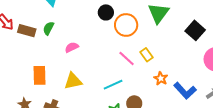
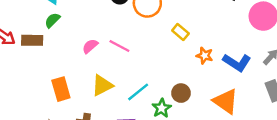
green semicircle: (48, 28) -> (52, 20), moved, turned 32
pink line: (127, 59) -> (119, 46), moved
cyan line: (113, 85) -> (138, 92), moved

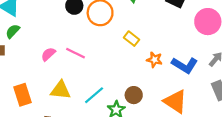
yellow triangle: (102, 85) -> (61, 90), turned 35

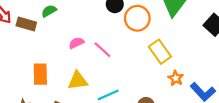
yellow rectangle: (132, 39) -> (160, 52), size x1.5
yellow triangle: (61, 90) -> (78, 81), turned -30

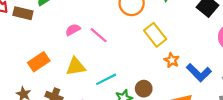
orange rectangle: (40, 74) -> (39, 62), turned 60

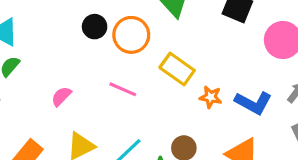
pink line: (99, 35) -> (123, 89), moved

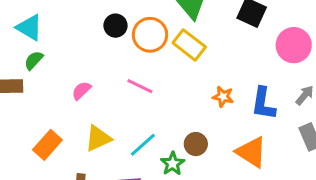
yellow rectangle: (177, 69) -> (189, 45), moved
blue L-shape: (253, 103) -> (263, 104), turned 68

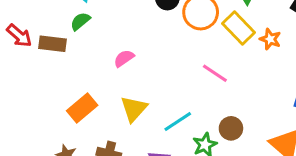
pink line: (140, 86) -> (215, 73), moved
orange star: (223, 97) -> (270, 39), moved
yellow triangle: (98, 138) -> (134, 109), turned -32

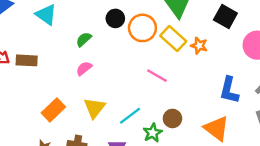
green semicircle: (80, 21) -> (84, 39), moved

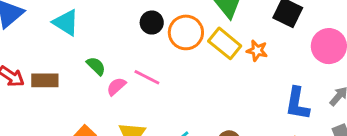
green semicircle: (84, 39) -> (96, 66), moved, turned 91
pink line: (157, 76) -> (147, 77), moved

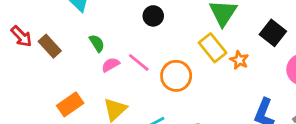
orange circle: (186, 32) -> (176, 76), moved
brown rectangle: (45, 80) -> (50, 46), turned 35

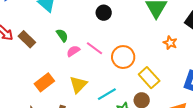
yellow rectangle: (213, 48) -> (149, 78), moved

